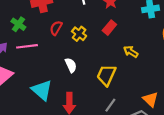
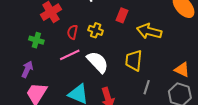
pink line: (27, 46) -> (70, 55), moved
yellow arrow: (131, 52) -> (149, 31), size x1.6
white semicircle: (71, 65) -> (98, 62), size x1.6

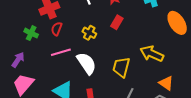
yellow arrow: (149, 31) -> (152, 54), moved
red semicircle: (72, 32) -> (57, 29), moved

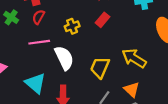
yellow cross: (89, 33) -> (72, 26), turned 32
orange triangle: (166, 83) -> (132, 90), moved

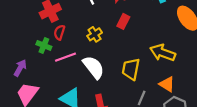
green cross: (11, 17) -> (44, 45), moved

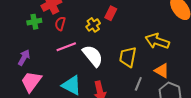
red rectangle: (123, 21) -> (111, 13), moved
green cross: (44, 45) -> (34, 22), moved, turned -32

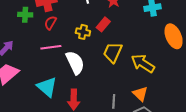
yellow cross: (93, 25) -> (83, 32), turned 32
yellow trapezoid: (128, 57) -> (113, 52), moved
gray line: (138, 84) -> (114, 101), turned -32

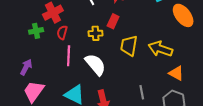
pink line: (51, 47) -> (69, 56), turned -66
orange triangle: (140, 94) -> (176, 73), moved

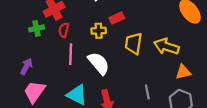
red rectangle: (113, 21) -> (117, 18), turned 40
orange triangle: (176, 73) -> (183, 72), turned -42

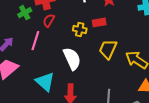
green cross: (36, 28) -> (25, 13), turned -32
pink line: (71, 54) -> (35, 41), moved

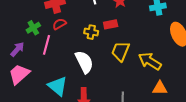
green cross: (25, 13) -> (33, 28), moved
red semicircle: (49, 20) -> (59, 24), turned 32

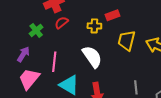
pink line: (47, 45) -> (54, 62), moved

